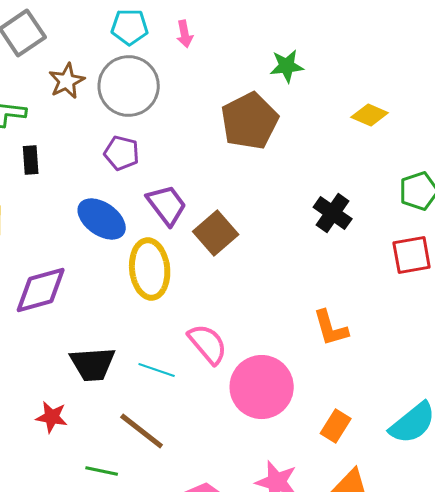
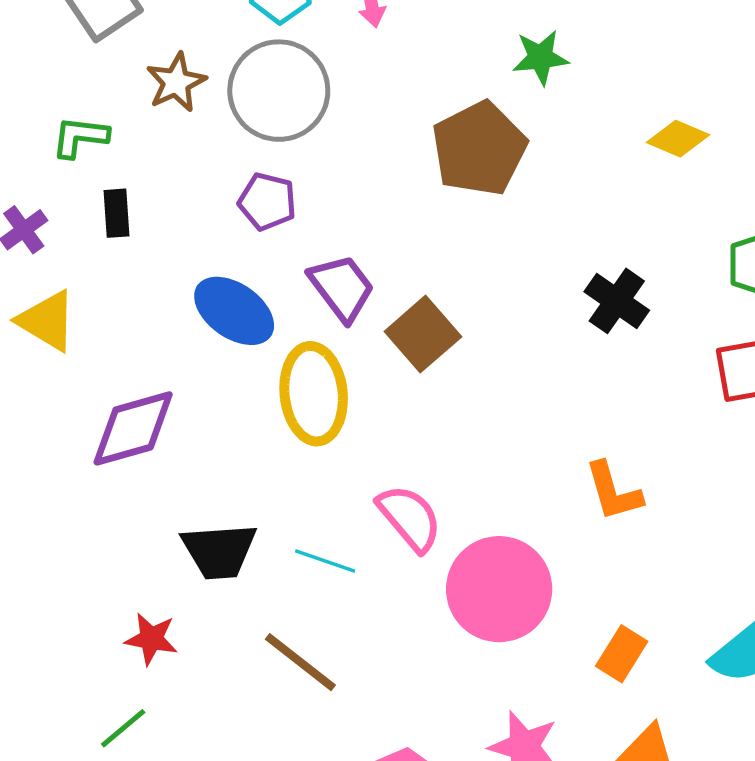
green line: (102, 471) -> (123, 728), moved, turned -52

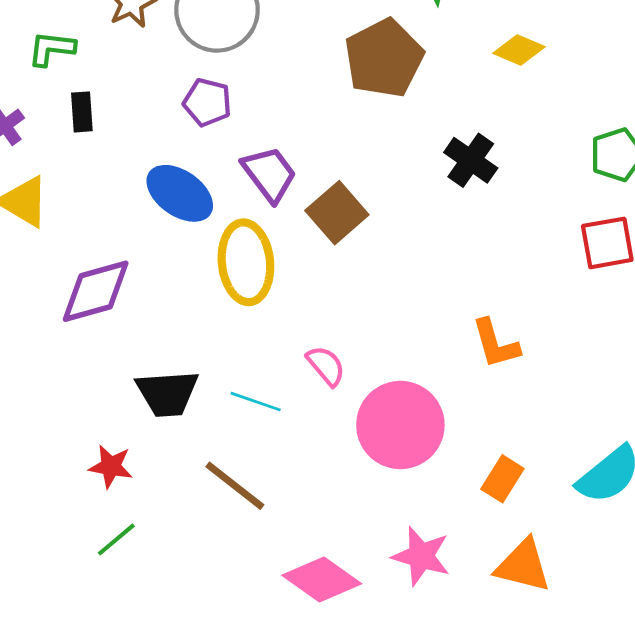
yellow diamond: (678, 139) -> (519, 50), moved
black cross: (617, 301) -> (471, 160), moved
pink semicircle: (410, 518) -> (326, 366), size x0.7
green line: (123, 728) -> (116, 539), moved

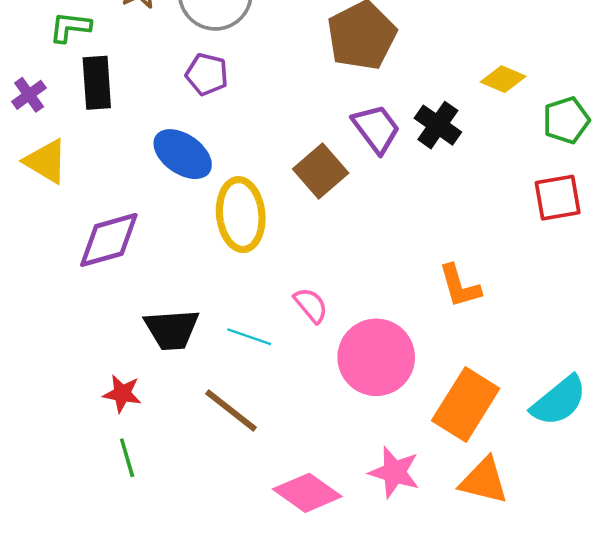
yellow diamond: (519, 50) -> (503, 79), moved
black rectangle: (82, 112) -> (97, 83), size x1.5
purple trapezoid: (269, 174) -> (376, 129), moved
orange rectangle: (502, 479) -> (466, 404), size x1.8
green line: (116, 539) -> (127, 458), turned -66

